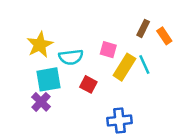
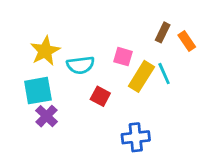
cyan square: (49, 79) -> (38, 91), moved

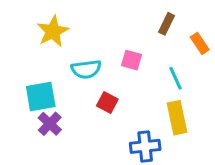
brown rectangle: (163, 32) -> (166, 24), moved
yellow star: (45, 51) -> (53, 31), moved
yellow rectangle: (141, 76) -> (177, 118), moved, turned -44

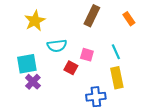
brown rectangle: (166, 24) -> (92, 16), moved, size x1.5
orange rectangle: (200, 43) -> (129, 19), moved
pink square: (132, 60) -> (87, 55), moved

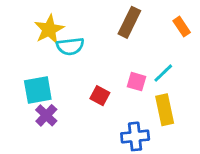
cyan semicircle: (57, 46) -> (70, 46), moved
cyan line: (116, 52) -> (163, 73), turned 70
pink square: (87, 55) -> (136, 82), moved

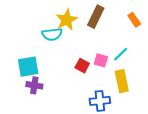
yellow star: (49, 29) -> (67, 20), moved
red square: (100, 96) -> (82, 66), moved
purple cross: (46, 115) -> (34, 85), turned -35

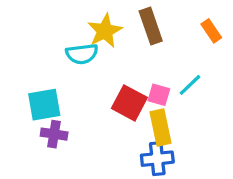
brown rectangle: (96, 17) -> (151, 26), turned -45
red square: (82, 66) -> (129, 103), size x1.5
yellow rectangle: (122, 81) -> (161, 128), moved

